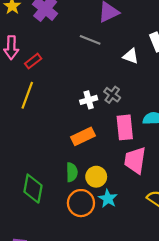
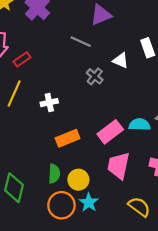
gray cross: (112, 95) -> (95, 76), moved
white cross: (89, 100) -> (49, 103), moved
pink rectangle: (125, 127) -> (110, 132), turned 55

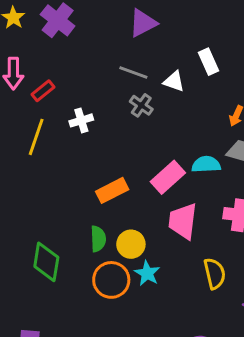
gray line: (81, 42) -> (133, 72), moved
white cross: (49, 103) -> (81, 120), moved
yellow semicircle: (139, 207) -> (215, 273), turned 45

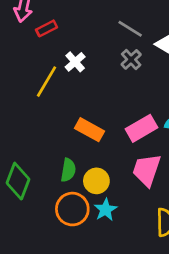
white cross: (81, 120) -> (75, 62), turned -36
yellow line: (36, 137) -> (47, 82), moved
orange rectangle: (112, 190) -> (90, 130), turned 44

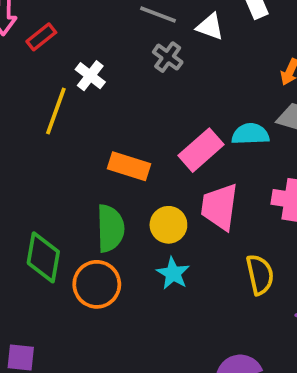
green semicircle: (68, 170) -> (110, 228), size x1.4
yellow circle: (96, 181) -> (168, 225), moved
orange circle: (72, 209) -> (97, 284), moved

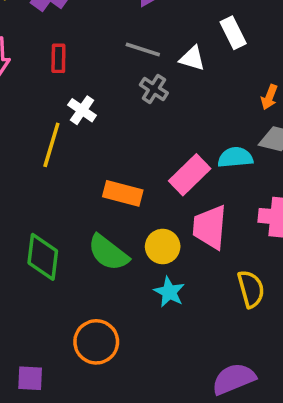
red rectangle: (41, 37) -> (58, 58), moved, turned -48
green semicircle: (110, 228) -> (108, 253), turned 132
green diamond: (43, 257) -> (43, 257), moved
orange circle: (97, 284) -> (96, 342), moved

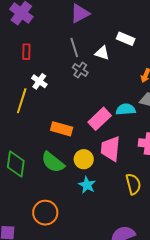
white rectangle: (233, 33) -> (126, 39), turned -42
gray line: (143, 50) -> (74, 48), turned 54

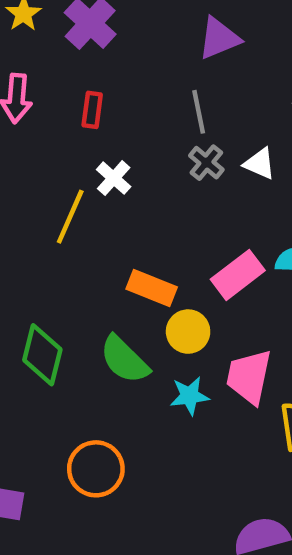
white triangle: (102, 53) -> (260, 164), moved
pink trapezoid: (111, 149) -> (249, 377), moved
yellow circle: (84, 159) -> (188, 332), moved
cyan star: (87, 185) -> (190, 396), moved, turned 30

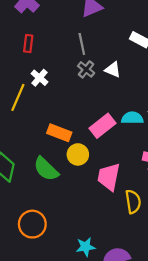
cyan star: (190, 396) -> (86, 247), moved

